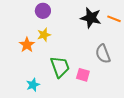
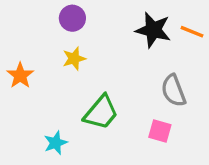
orange star: (27, 45) -> (20, 75), moved
green trapezoid: (60, 67) -> (101, 112), turned 60
pink square: (83, 75) -> (160, 131), moved

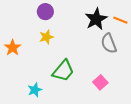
black star: (153, 30) -> (96, 19), turned 30
gray semicircle: (173, 91) -> (109, 43), moved
pink square: (160, 131) -> (100, 82), turned 32

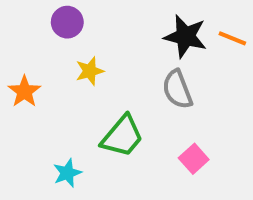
purple circle: (45, 12) -> (67, 22), moved
black star: (96, 19) -> (186, 36), turned -30
gray semicircle: (109, 43) -> (177, 89), moved

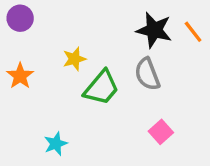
purple circle: (67, 22) -> (20, 18), moved
orange line: (232, 38) -> (193, 32), turned 30
green trapezoid: (122, 136) -> (102, 88), moved

